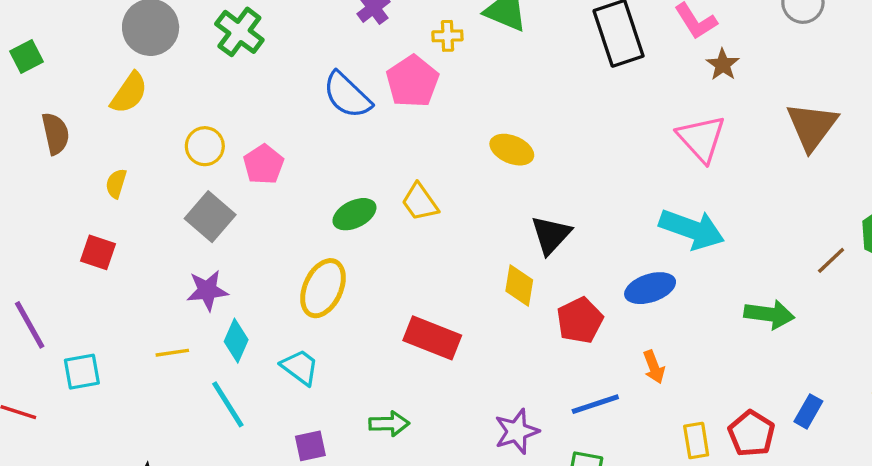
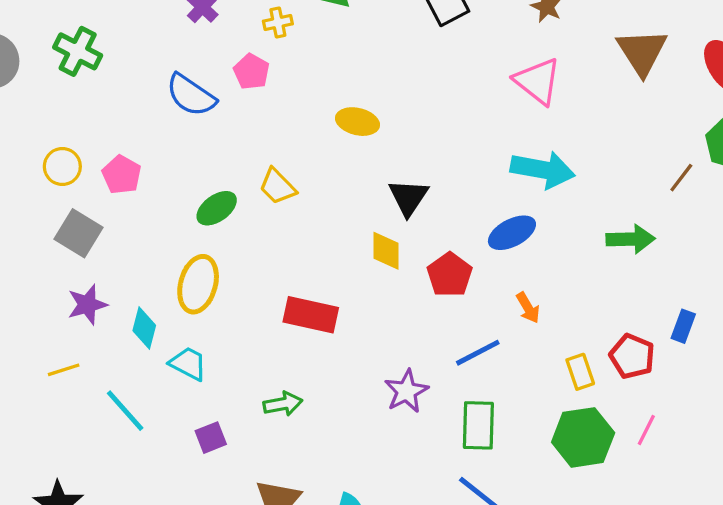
pink pentagon: (412, 81) -> (251, 72), size x0.7
cyan diamond: (236, 341) -> (144, 328), moved

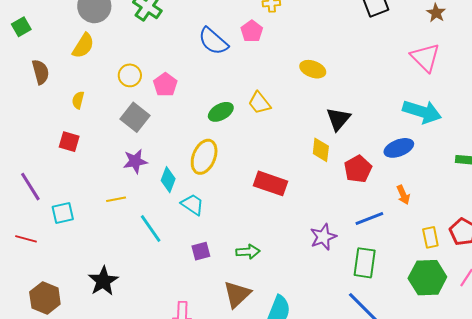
green arrow: (283, 404) -> (248, 252), moved

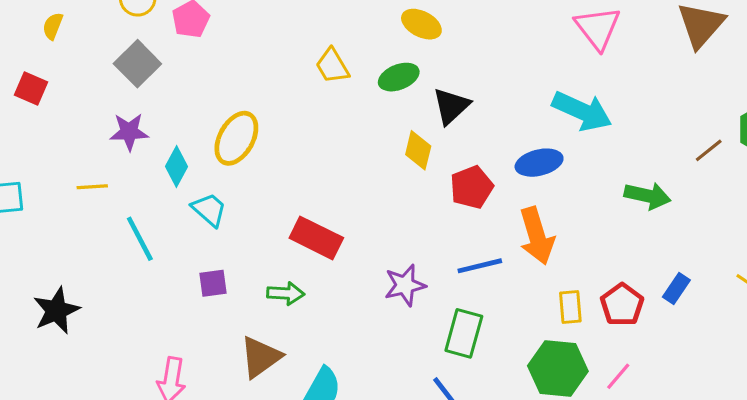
green ellipse: (221, 112) -> (399, 77), moved
red rectangle: (270, 183) -> (316, 238), moved
orange arrow: (403, 195) -> (537, 236), size x1.8

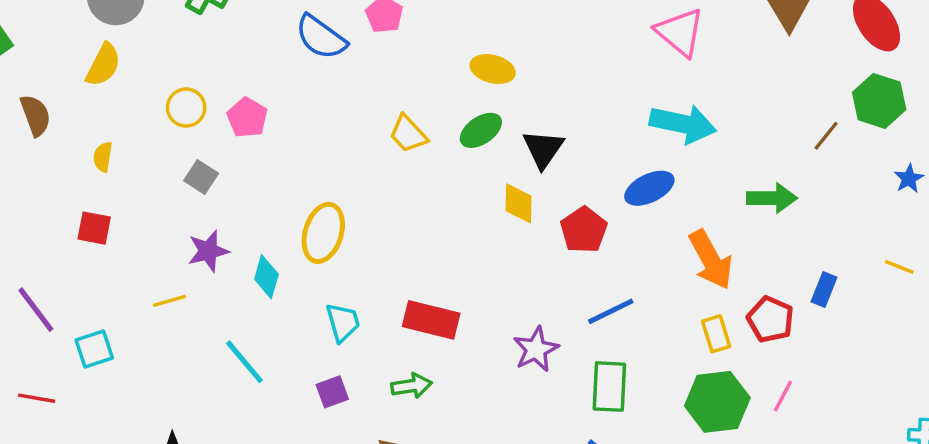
gray square: (137, 64) -> (201, 177), size x0.7
yellow line: (92, 187) -> (169, 301), moved
cyan trapezoid: (209, 210) -> (343, 322), moved, turned 45
orange arrow: (537, 236) -> (711, 260), moved

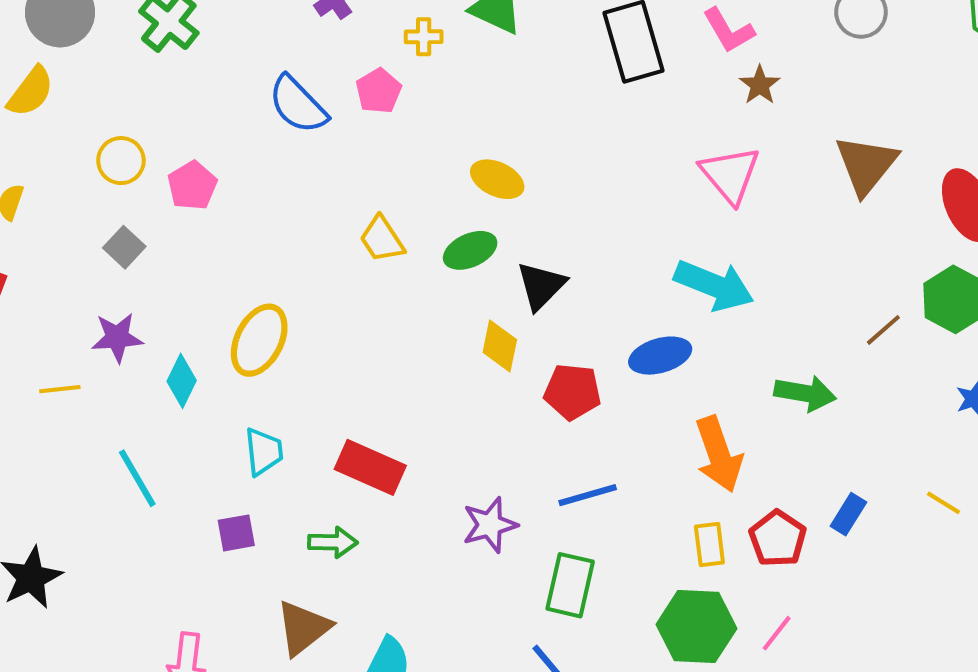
red pentagon: (584, 230) -> (572, 392), turned 30

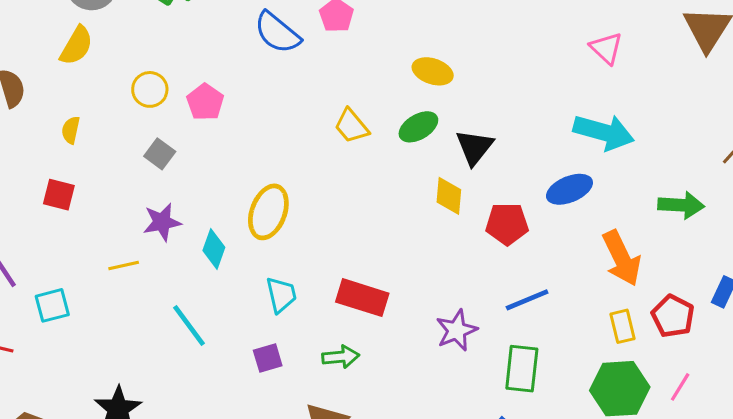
pink triangle: (730, 175) -> (606, 48), size x0.7

